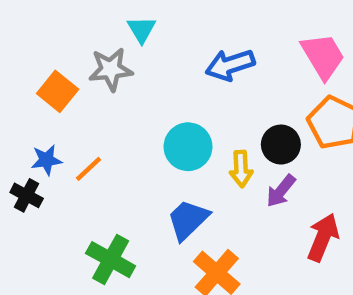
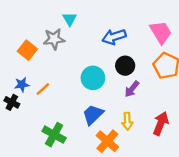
black circle: (281, 145) -> (125, 66), moved
yellow arrow: (241, 169) -> (127, 121), moved
purple arrow: (281, 191) -> (132, 89), moved

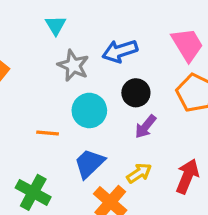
gray star: (54, 39) -> (73, 66), moved, turned 30
orange line: (43, 89) -> (48, 133), moved, turned 48
yellow arrow: (127, 121) -> (139, 173), turned -120

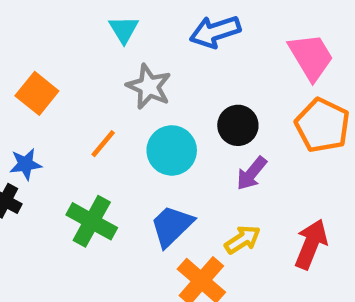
blue arrow: (120, 51) -> (215, 32), moved
orange line: (48, 133) -> (103, 144), moved, turned -55
green cross: (33, 192) -> (92, 221), moved

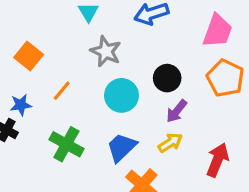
pink trapezoid: (311, 57) -> (218, 31), turned 51
orange line: (103, 144) -> (62, 91), moved
yellow arrow: (242, 240) -> (170, 143), moved

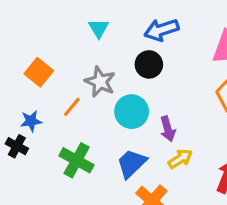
gray star: (106, 51) -> (100, 82), moved
black circle: (167, 78) -> (149, 64), moved
purple arrow: (177, 111) -> (168, 129), moved, turned -55

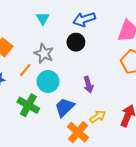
cyan circle: (132, 112) -> (48, 81), moved
yellow arrow: (180, 159) -> (98, 117), moved

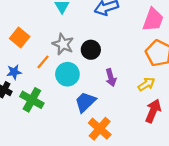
black circle: (76, 42) -> (91, 50), moved
green cross: (28, 105) -> (32, 100), moved
yellow arrow: (98, 117) -> (146, 84), moved

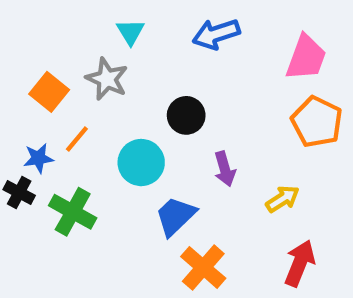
gray star: (63, 44) -> (107, 79), moved
orange line: (43, 62) -> (77, 139), moved
yellow arrow: (146, 84) -> (283, 199), moved
red arrow: (153, 111) -> (300, 263), moved

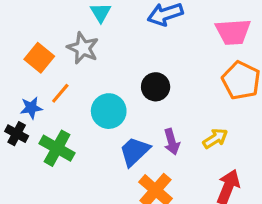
pink trapezoid: (306, 58) -> (233, 32), turned 66
black circle: (186, 115) -> (156, 87), moved
purple arrow: (225, 169) -> (172, 142), moved

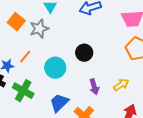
gray star: (83, 48) -> (39, 29), turned 30
orange square: (39, 58) -> (16, 22), moved
blue trapezoid: (135, 151) -> (59, 103), moved

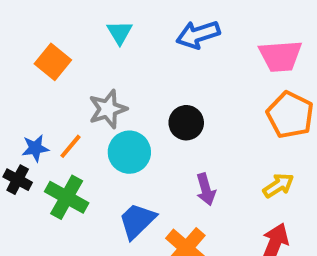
gray star: (39, 29) -> (108, 109), moved
orange line: (25, 57) -> (71, 146), moved
yellow arrow: (121, 85) -> (278, 185), moved

